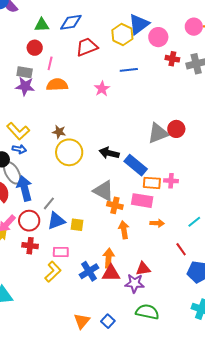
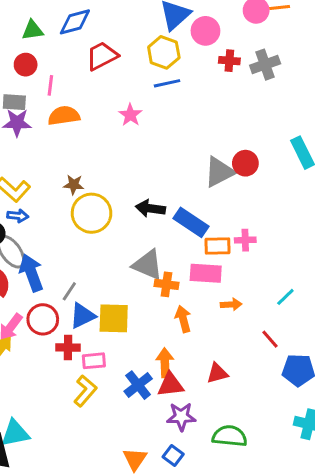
yellow hexagon: (122, 35) -> (164, 52), moved
yellow square: (77, 225) -> (114, 318), size x1.6
red cross: (30, 246) -> (68, 348), moved
purple star: (135, 283) -> (181, 417), moved

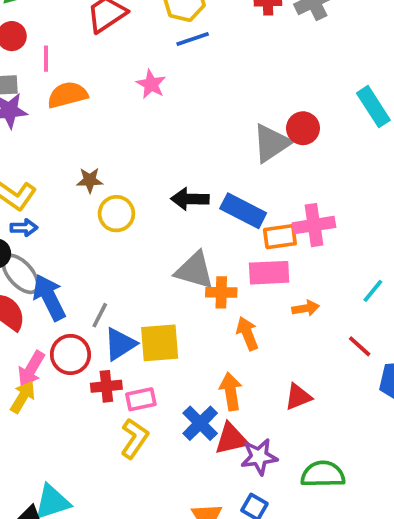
yellow circle: (92, 213) -> (116, 214), size x0.7
pink cross: (245, 240) -> (314, 225), size x1.5
red triangle: (171, 385) -> (231, 439), moved

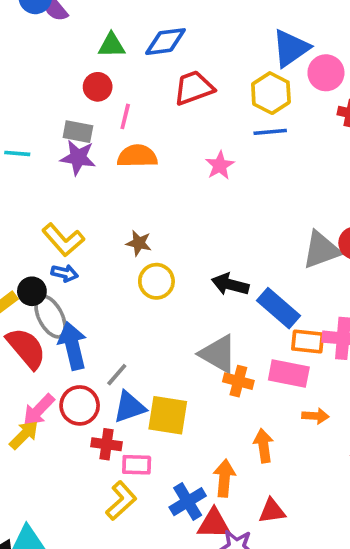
orange arrow: (247, 333) -> (264, 446), moved
red triangle: (298, 397) -> (272, 511), moved

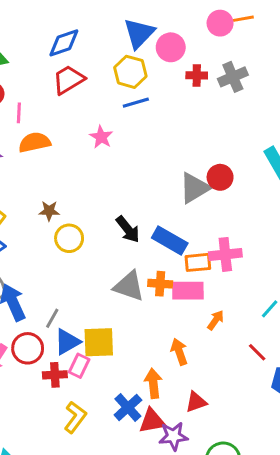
blue diamond: (165, 42) -> (64, 43), moved
black arrow: (230, 284) -> (128, 229), turned -132
orange cross: (238, 381) -> (160, 284), moved
orange arrow: (316, 416) -> (216, 320), turned -48
pink rectangle: (137, 465) -> (79, 366), moved, turned -55

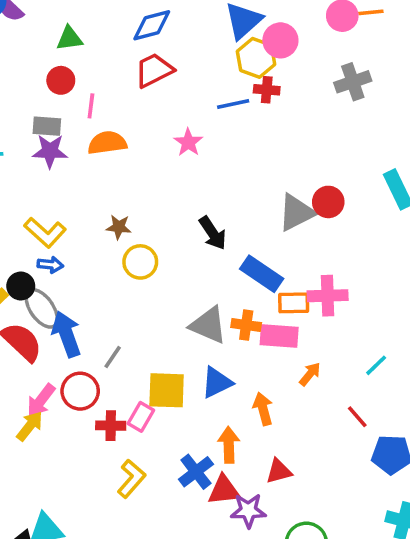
yellow hexagon: (130, 72) -> (256, 58), moved
red cross: (197, 75) -> (267, 90), moved
black arrow: (128, 229) -> (213, 233), moved
blue triangle: (67, 342) -> (217, 382), moved

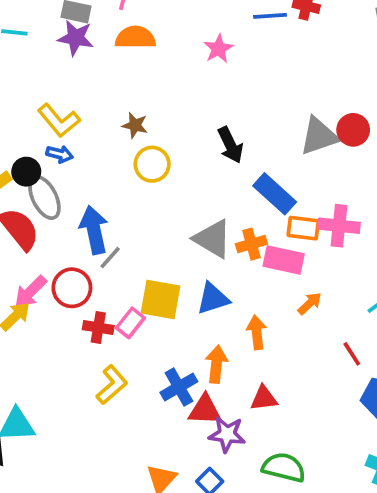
orange cross: (246, 325) -> (251, 244), turned -32
blue arrow: (66, 334) -> (94, 230), moved

